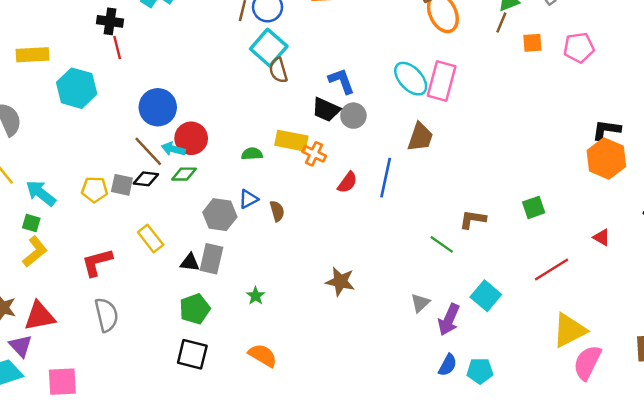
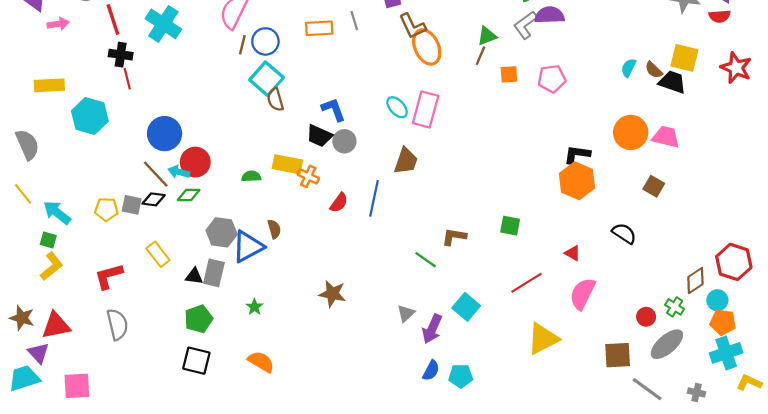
cyan ellipse: (411, 79) -> (397, 107), size x0.7
blue triangle: (248, 199) -> (248, 247), moved, size x1.8
green square: (534, 207) -> (510, 226), turned 30
pink semicircle: (587, 363) -> (582, 294), moved

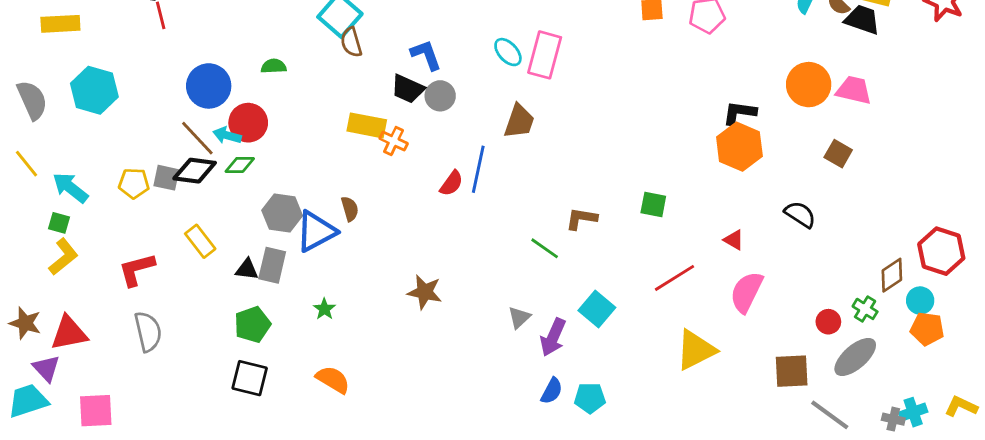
cyan hexagon: (90, 116) -> (94, 90), moved
green semicircle: (251, 176) -> (274, 66), moved
black diamond: (154, 199) -> (195, 171), size x1.4
red semicircle: (339, 203) -> (451, 183), moved
cyan cross: (726, 353) -> (913, 412), moved, size x0.7

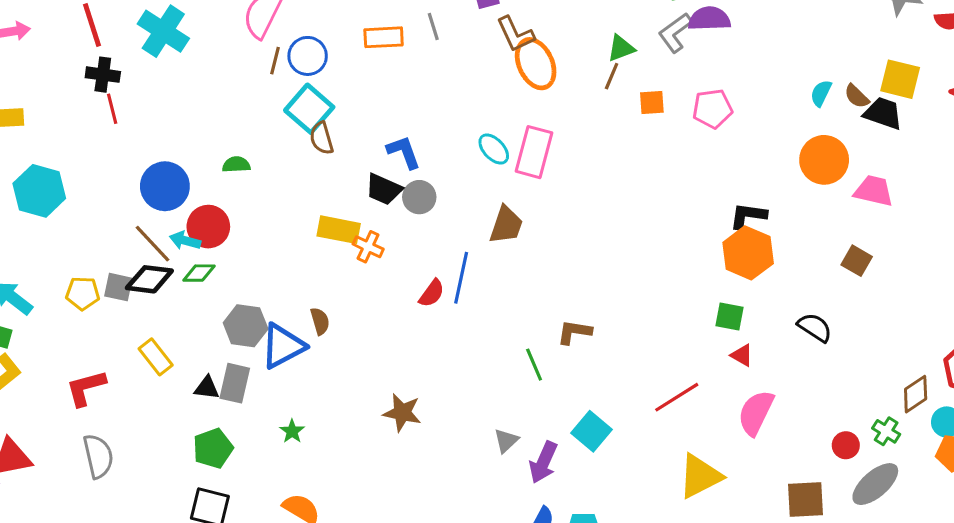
orange circle: (809, 85) -> (824, 160), moved
green square: (653, 205) -> (729, 317), moved
green line: (545, 248) -> (534, 365), turned 32

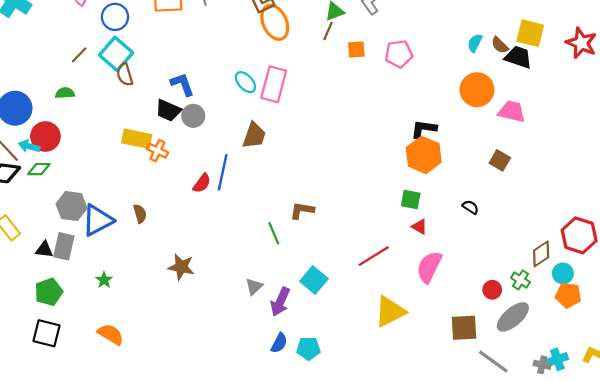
brown line: (275, 61) -> (79, 55), moved, turned 30
brown semicircle: (320, 321) -> (140, 214), moved
black semicircle: (815, 327) -> (470, 207), size x0.7

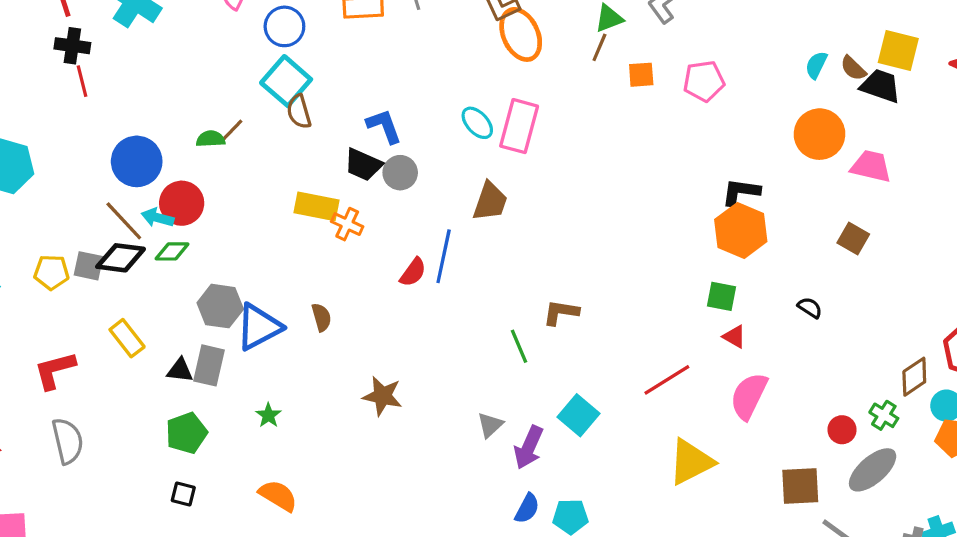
brown line: (79, 55) -> (231, 131), moved
black square: (46, 333) -> (183, 494), size x0.6

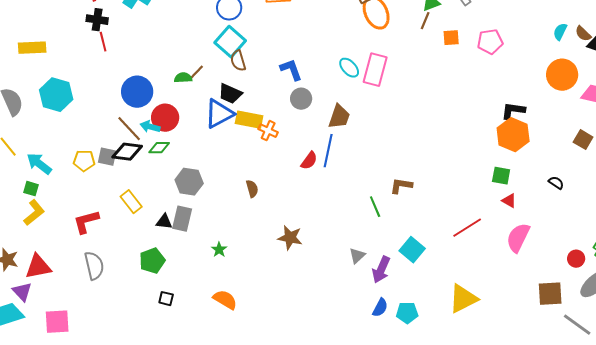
black trapezoid: (363, 165) -> (230, 94), moved
brown trapezoid: (490, 202) -> (339, 117), moved
blue triangle: (259, 327) -> (219, 114), moved
green pentagon: (186, 433) -> (152, 261), moved
yellow triangle: (691, 462) -> (463, 299), moved

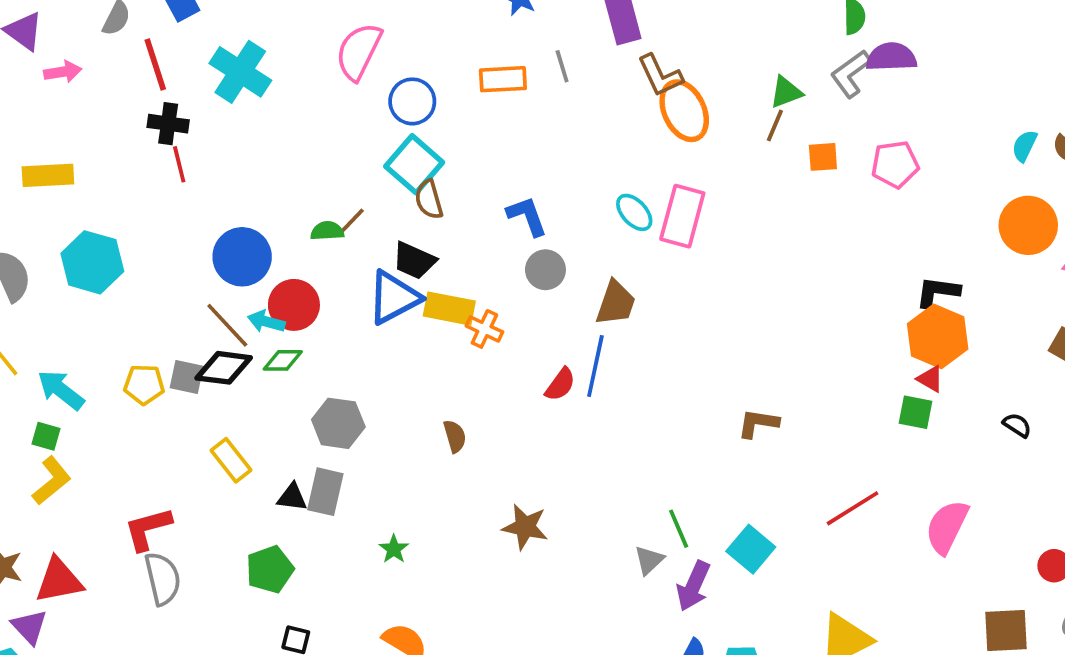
brown L-shape: (401, 186) -> (758, 423), moved
red triangle: (509, 201) -> (930, 379), moved
green line: (375, 207) -> (679, 529), moved
red L-shape: (86, 222) -> (148, 529), moved

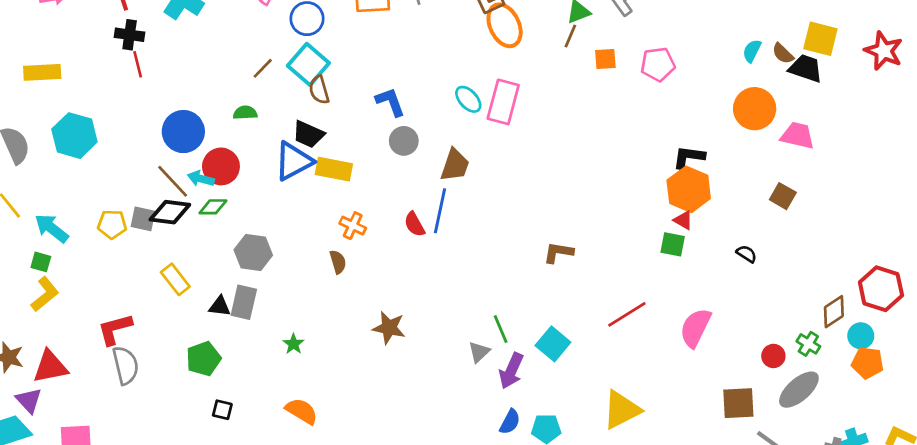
brown line: (351, 222) -> (263, 68), moved
orange cross: (484, 329) -> (353, 226), moved
red semicircle: (560, 384) -> (415, 224), turned 115

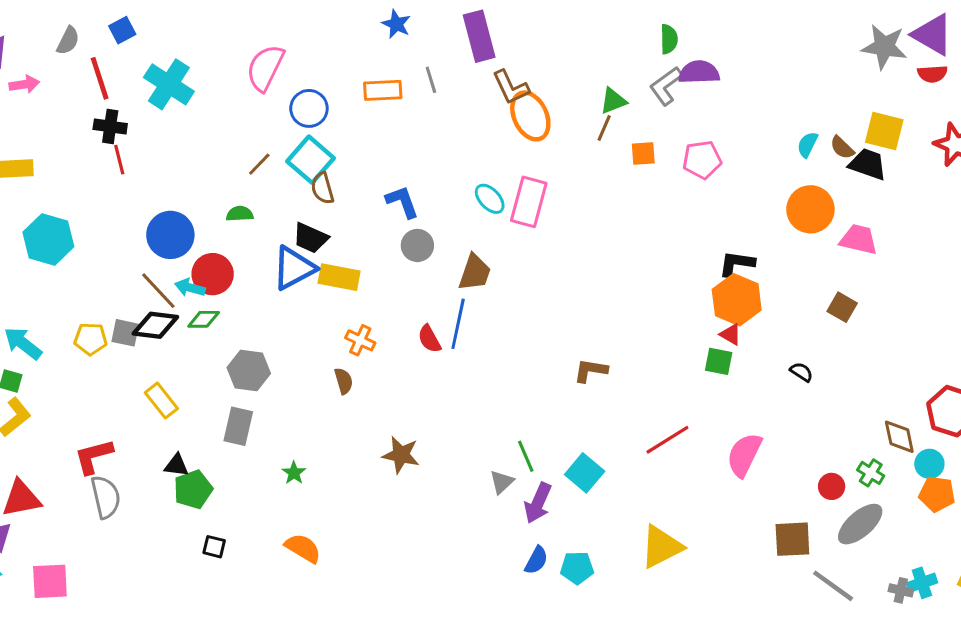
black triangle: (220, 306) -> (176, 465), moved
brown diamond: (834, 312) -> (899, 437), turned -68

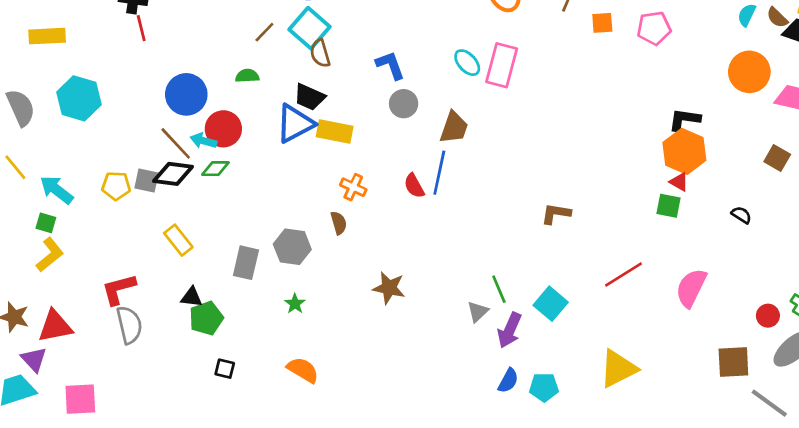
gray hexagon: (249, 370) -> (292, 247), moved

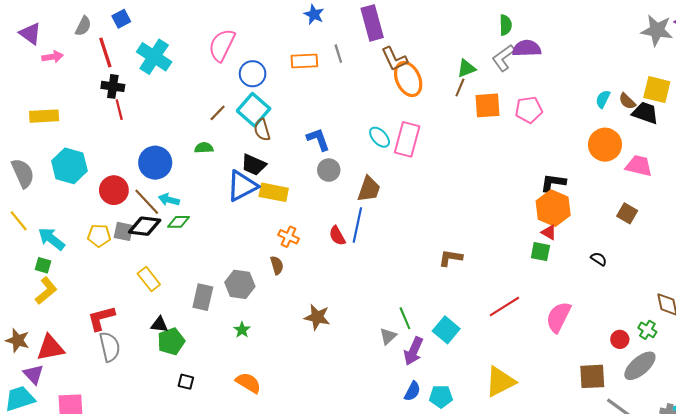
orange square: (602, 23) -> (488, 105), size x1.5
red circle: (223, 129) -> (114, 190), moved

